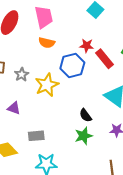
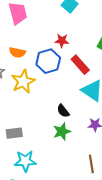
orange semicircle: (47, 43) -> (17, 52), moved
red rectangle: (104, 59) -> (80, 65), moved

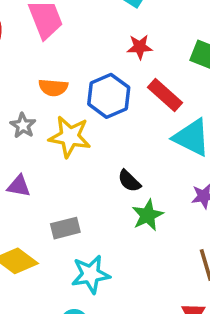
red star: (62, 41) -> (140, 47), moved
yellow star: (23, 81) -> (70, 137), turned -30
black semicircle: (63, 111) -> (129, 181), moved

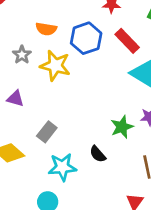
black semicircle: (129, 181) -> (98, 154), moved
green star: (148, 215) -> (122, 127), moved
gray rectangle: (65, 228) -> (47, 132), turned -42

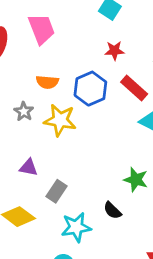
purple triangle: (15, 99) -> (29, 167), moved
green star: (122, 127) -> (136, 180), turned -30

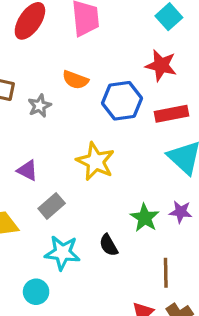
red star: (114, 51) -> (161, 65), size x1.4
red rectangle: (134, 88) -> (172, 114), turned -68
yellow star: (60, 120) -> (95, 161), moved

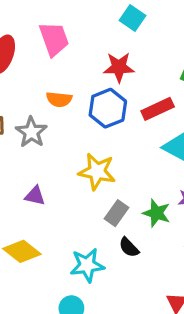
red star: (161, 65) -> (119, 67), moved
gray star: (40, 106) -> (31, 132), size x1.4
gray rectangle: (52, 206) -> (116, 213), moved

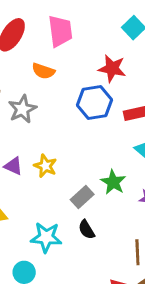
orange semicircle: (59, 99) -> (43, 71), moved
yellow star: (97, 172) -> (45, 166), moved, size x0.7
green star: (156, 213) -> (113, 182), moved

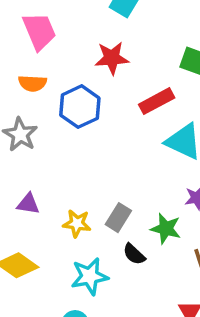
blue hexagon: (95, 103) -> (80, 107), moved
yellow star: (45, 166) -> (77, 223), moved
green star: (113, 182) -> (166, 229), moved

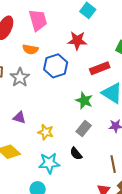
gray rectangle: (118, 218) -> (84, 128), moved
green star: (166, 229) -> (84, 100), moved

